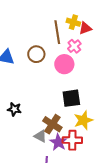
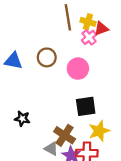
brown line: (57, 32) -> (68, 17), moved
pink cross: (74, 46) -> (89, 37), moved

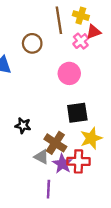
yellow cross: (88, 22) -> (81, 16), moved
brown circle: (47, 57) -> (32, 43), moved
black star: (22, 119) -> (23, 126), moved

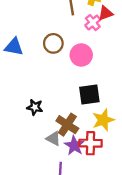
brown circle: (32, 43) -> (53, 43), moved

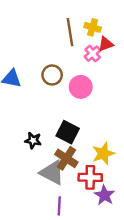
black square: (89, 94) -> (68, 132), moved, turned 35
gray triangle: (53, 139) -> (52, 173), size x1.6
purple star: (74, 146) -> (104, 195), moved

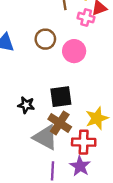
pink cross: (93, 54) -> (86, 18), turned -35
black square: (68, 132) -> (61, 97), turned -35
purple star: (104, 195) -> (80, 166), moved

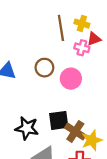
black star: (26, 105) -> (27, 128), size x1.5
brown cross: (60, 123) -> (75, 131), moved

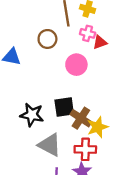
red triangle: (94, 39) -> (100, 42), moved
brown circle: (44, 68) -> (47, 39), moved

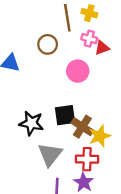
gray triangle: (50, 145) -> (50, 155), turned 40

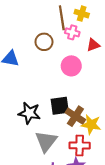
pink cross: (89, 39) -> (72, 32), moved
yellow star: (100, 136) -> (91, 125), turned 30

